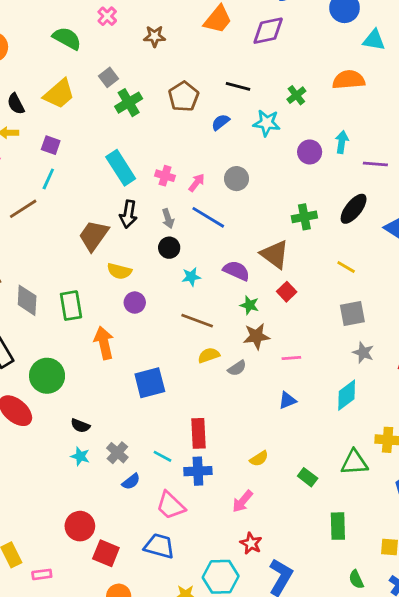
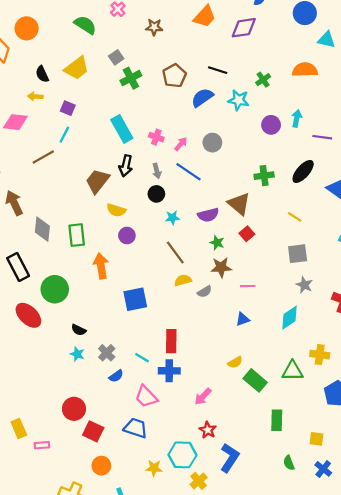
blue semicircle: (221, 122) -> (202, 98), size x1.5
purple semicircle: (236, 271) -> (208, 215), turned 138
brown line: (197, 321) -> (175, 252), turned 30
yellow semicircle: (259, 459) -> (235, 362), moved
green rectangle: (308, 477) -> (255, 380), size x1.5

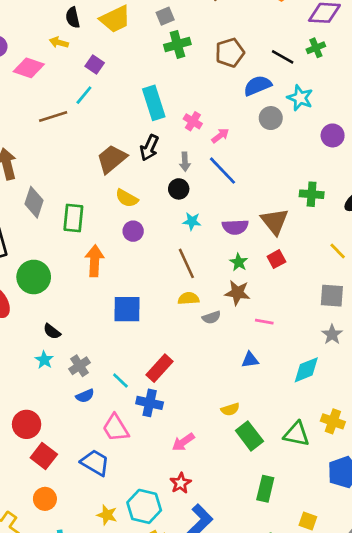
green cross: (263, 80) -> (316, 48), moved
gray circle: (212, 143) -> (271, 118), moved
red rectangle: (171, 341) -> (159, 368), turned 30

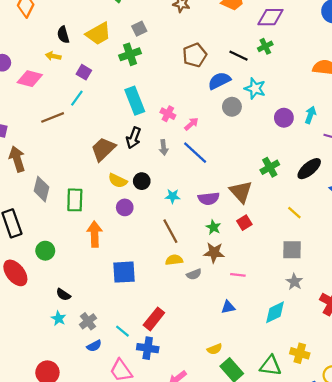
green cross: (177, 44) -> (130, 54), moved
black circle: (179, 189) -> (142, 181), moved
green cross: (312, 194) -> (270, 167), turned -30
green circle: (34, 277) -> (45, 251), size x0.7

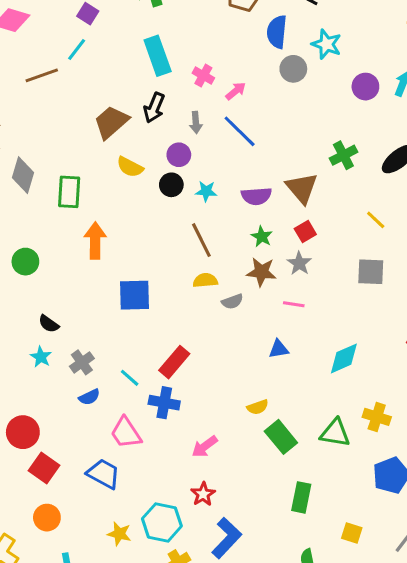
blue semicircle: (219, 81) -> (277, 32), turned -60
black circle: (142, 181) -> (171, 185), moved
purple circle: (125, 207) -> (179, 155), moved
gray star: (294, 282) -> (299, 263), moved

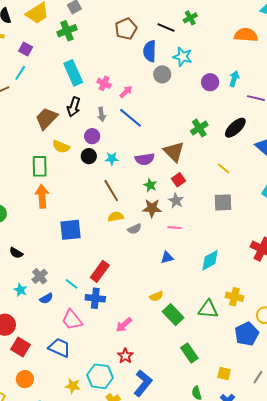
green rectangle: (69, 192) -> (40, 166), moved
cyan star: (41, 357) -> (20, 290), moved
green rectangle: (301, 497) -> (189, 353), turned -42

